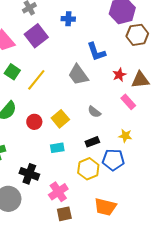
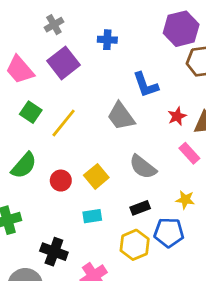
gray semicircle: (94, 112) -> (143, 167), size x1.5

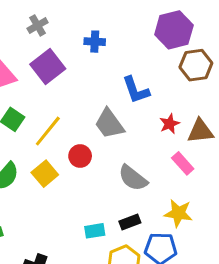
yellow square: (96, 176) -> (45, 174), moved
red circle: (61, 181) -> (80, 156), moved
yellow star: (185, 200) -> (178, 213), size x1.4
cyan rectangle: (92, 216) -> (95, 231), moved

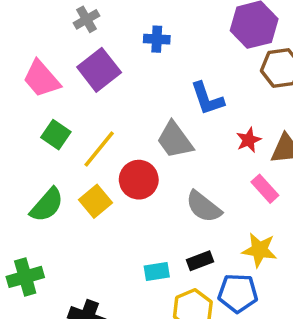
red circle: (80, 156) -> (139, 180), size x1.4

